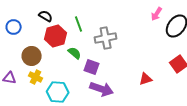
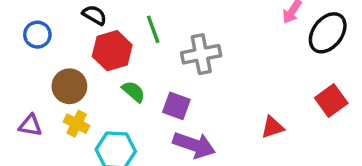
green semicircle: (75, 53) -> (134, 92), moved

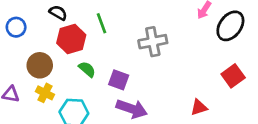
gray cross: (201, 54) -> (153, 42), moved
red triangle: (272, 127) -> (199, 107), moved

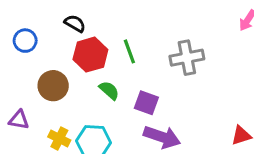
green line: (102, 23) -> (129, 51), moved
yellow cross: (45, 93) -> (59, 139), moved

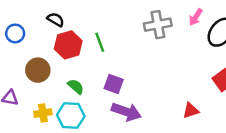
gray cross: (187, 58) -> (158, 25), moved
green semicircle: (109, 90) -> (76, 87), moved
yellow cross: (59, 139) -> (43, 113), turned -36

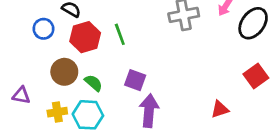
blue circle: (15, 33) -> (43, 29), moved
brown circle: (38, 70) -> (64, 72), moved
purple arrow: (126, 112) -> (149, 111), turned -104

